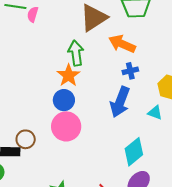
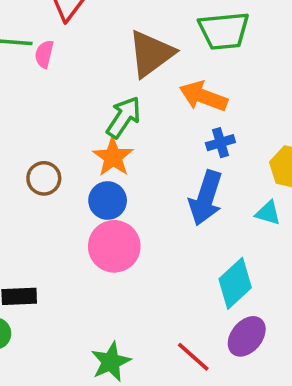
green arrow: (76, 53) -> (124, 117), turned 45
brown circle: (26, 139) -> (44, 178), moved

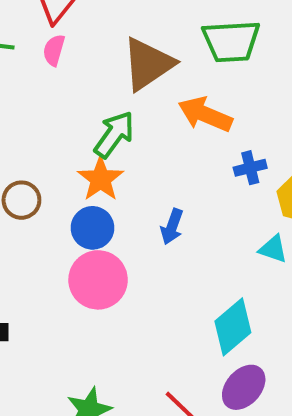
pink semicircle: (44, 54) -> (54, 50), moved
blue cross: (220, 143) -> (250, 168), moved
blue arrow: (206, 198) -> (172, 227), moved, size x0.6

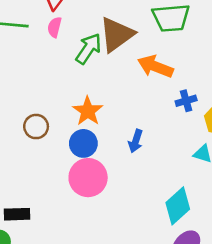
green arrow: (114, 135) -> (89, 49), moved

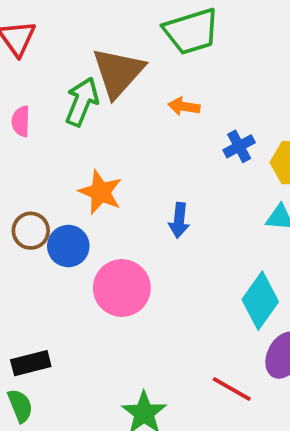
pink semicircle: (54, 27) -> (21, 121), moved
orange arrow: (155, 67) -> (184, 107), size x0.6
blue circle: (83, 143) -> (68, 246), moved

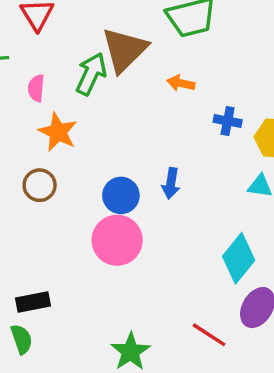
blue cross: (239, 146) -> (228, 121), turned 36
orange star: (100, 192) -> (58, 132), moved
blue circle: (68, 246) -> (121, 195), moved

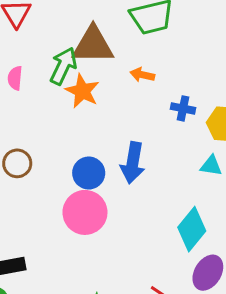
brown triangle: (124, 50) -> (93, 45), turned 45
orange star: (58, 132) -> (82, 91), moved
blue arrow: (171, 183) -> (133, 163), size x1.5

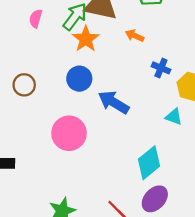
blue arrow: (133, 163) -> (114, 102), turned 100
blue circle: (89, 173) -> (79, 79), moved

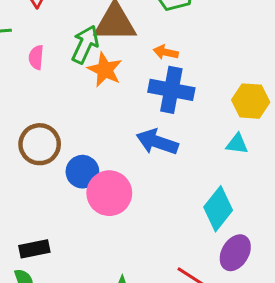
blue cross: (161, 68) -> (171, 90), moved, size x1.8
blue circle: (79, 79) -> (82, 172), moved
brown circle: (24, 85) -> (40, 144), size x1.4

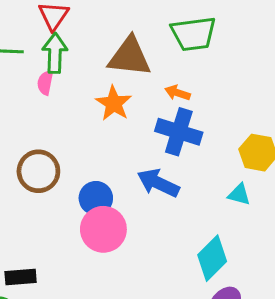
green arrow: (85, 44) -> (55, 53), moved, turned -30
blue circle: (82, 172) -> (96, 198), moved

